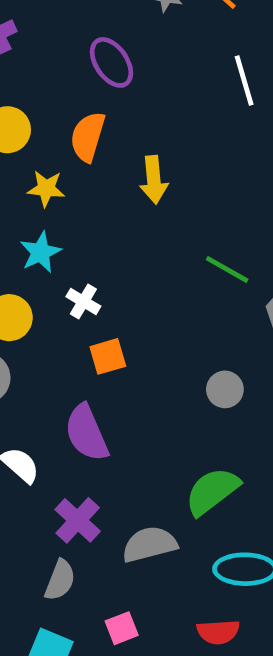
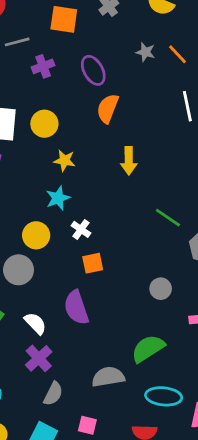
purple ellipse: (111, 62) -> (93, 70), moved
orange semicircle: (88, 137) -> (108, 108), moved
purple cross: (78, 520) -> (39, 358), moved
pink square: (122, 628) -> (87, 425), turned 30

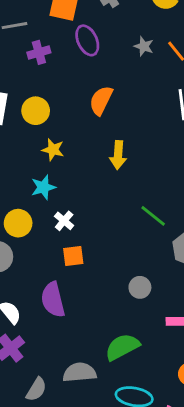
purple ellipse: (93, 70) -> (87, 40), moved
gray semicircle: (53, 394) -> (36, 389), moved

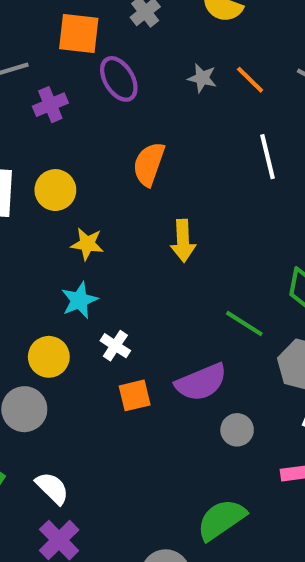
purple semicircle: (53, 300) -> (201, 382), moved, turned -92

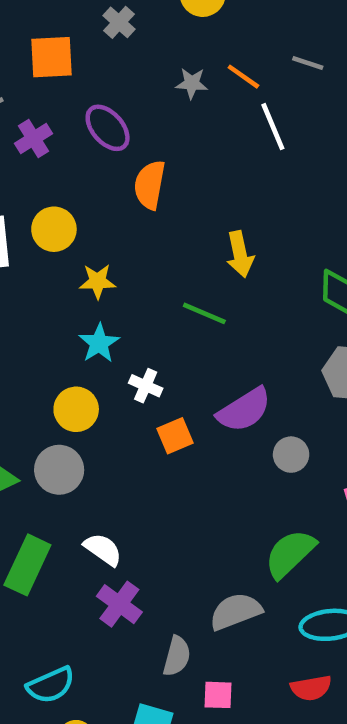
purple ellipse: (119, 79) -> (108, 128), moved
white line: (268, 157) -> (273, 127), moved
yellow arrow: (183, 241) -> (240, 254), moved
green line: (244, 324) -> (204, 313), moved

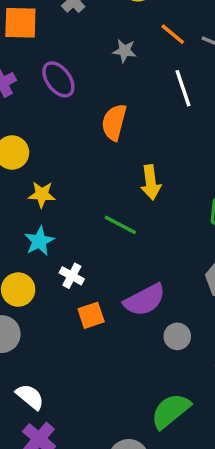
orange line: (243, 77) -> (173, 34), moved
orange semicircle: (150, 185) -> (114, 122), moved

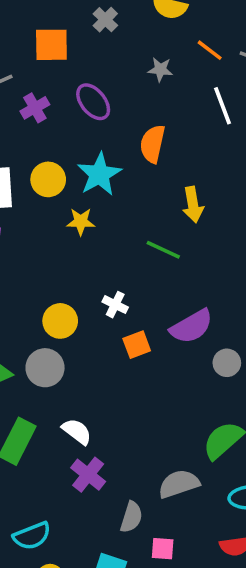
cyan star: (39, 241) -> (99, 174), moved, size x1.4

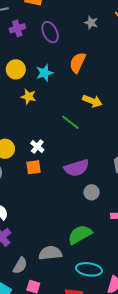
cyan star: (99, 174) -> (45, 73), size x0.7
yellow arrow: (193, 205) -> (92, 101), turned -72
orange square: (137, 345) -> (33, 167), moved

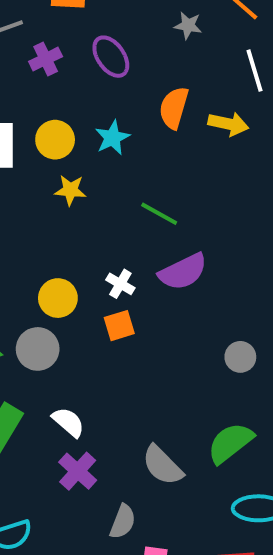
yellow star: (29, 97) -> (70, 190), moved
yellow arrow: (92, 101) -> (228, 124), moved
green line: (70, 122) -> (159, 214), moved
purple semicircle: (77, 168) -> (183, 272), moved
gray semicircle: (50, 253) -> (162, 465), moved, turned -120

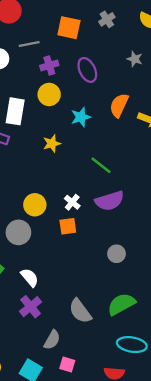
yellow circle: (55, 140) -> (49, 94), moved
yellow star: (70, 190) -> (52, 144), turned -30
gray circle: (240, 357) -> (117, 254), moved

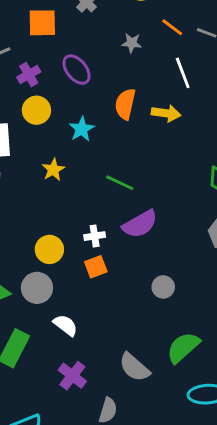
white cross: (72, 202) -> (95, 236), turned -35
white semicircle: (30, 278) -> (66, 325), moved

